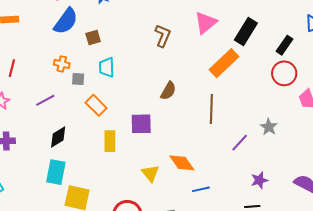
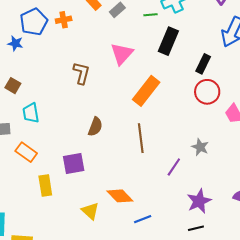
black rectangle: (246, 32) -> (168, 41), moved
brown square: (93, 38) -> (13, 86), turned -35
purple star: (259, 180) -> (199, 201), size x1.4

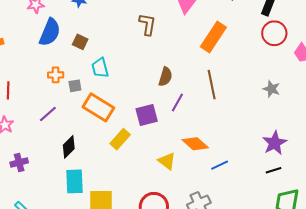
orange rectangle: (26, 152) -> (98, 107), size x1.4
purple line: (174, 167) -> (177, 102), moved
yellow rectangle: (45, 185) -> (120, 139), turned 55

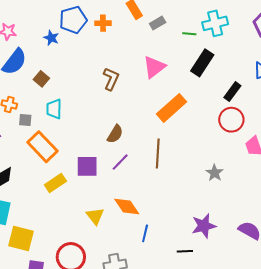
blue line: (220, 165) -> (145, 233), turned -66
black line: (274, 170) -> (185, 251), moved

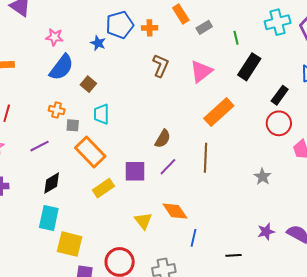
cyan cross: (215, 23) -> (278, 22), moved
green line: (189, 34) -> (236, 38), turned 72
brown L-shape: (111, 79) -> (161, 66), moved
purple star: (204, 226) -> (266, 232), moved, size x0.7

